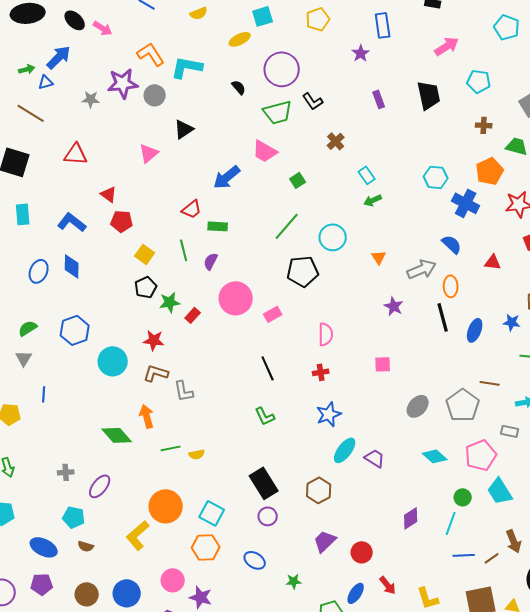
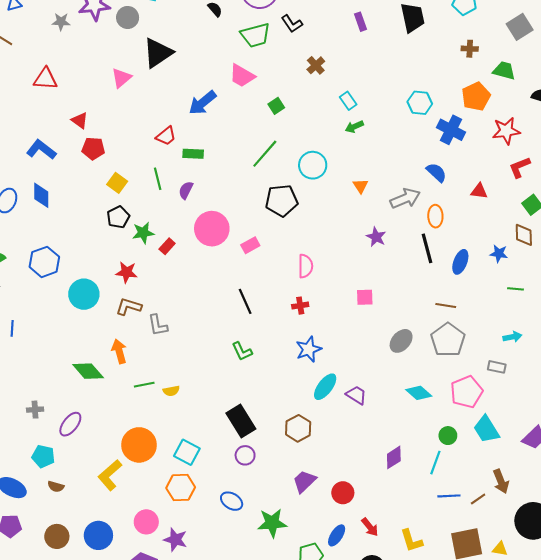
black triangle: (184, 129) -> (158, 53), size x1.5
brown line: (490, 383) -> (446, 306), moved
green star: (294, 581) -> (272, 523), size x1.8

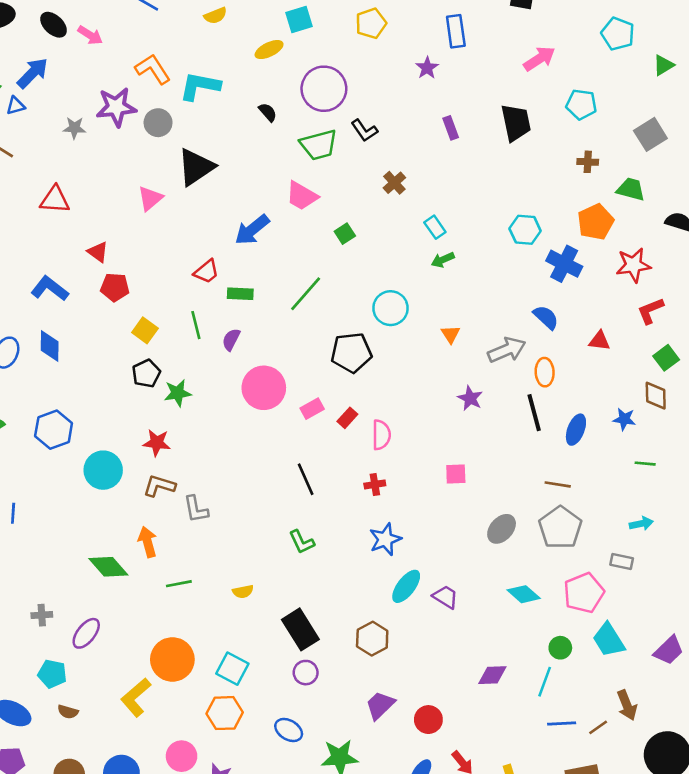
green line: (265, 154) -> (306, 294), moved
red rectangle: (167, 246) -> (347, 418), moved
yellow semicircle: (171, 391) -> (243, 592), moved
purple diamond: (394, 457) -> (492, 675), turned 30

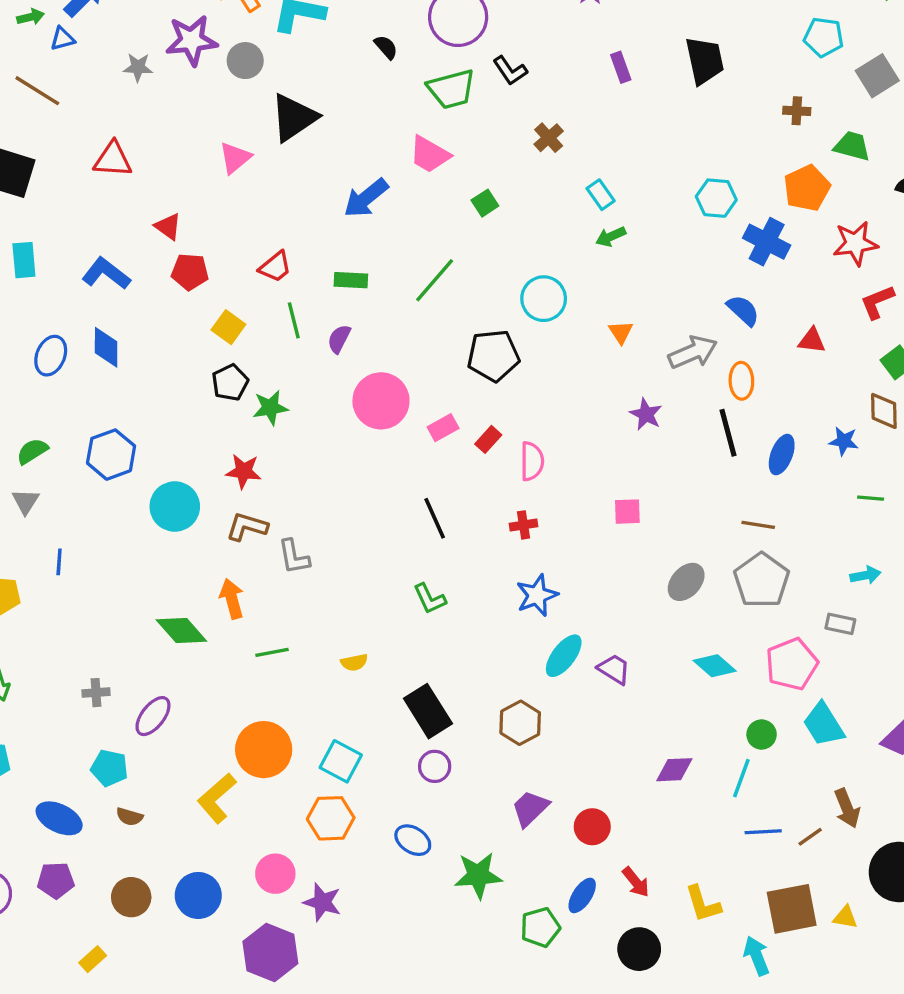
cyan pentagon: (581, 104) -> (824, 37), moved
red trapezoid: (206, 272) -> (275, 267), moved

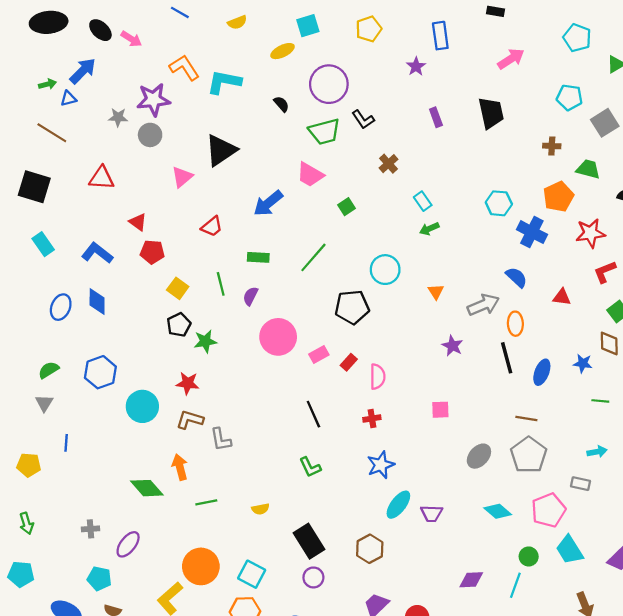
gray circle: (245, 61) -> (150, 135), moved
cyan rectangle: (24, 260) -> (43, 244), turned -30
red trapezoid: (275, 267) -> (212, 227), moved
purple trapezoid: (614, 669) -> (432, 513), turned 150

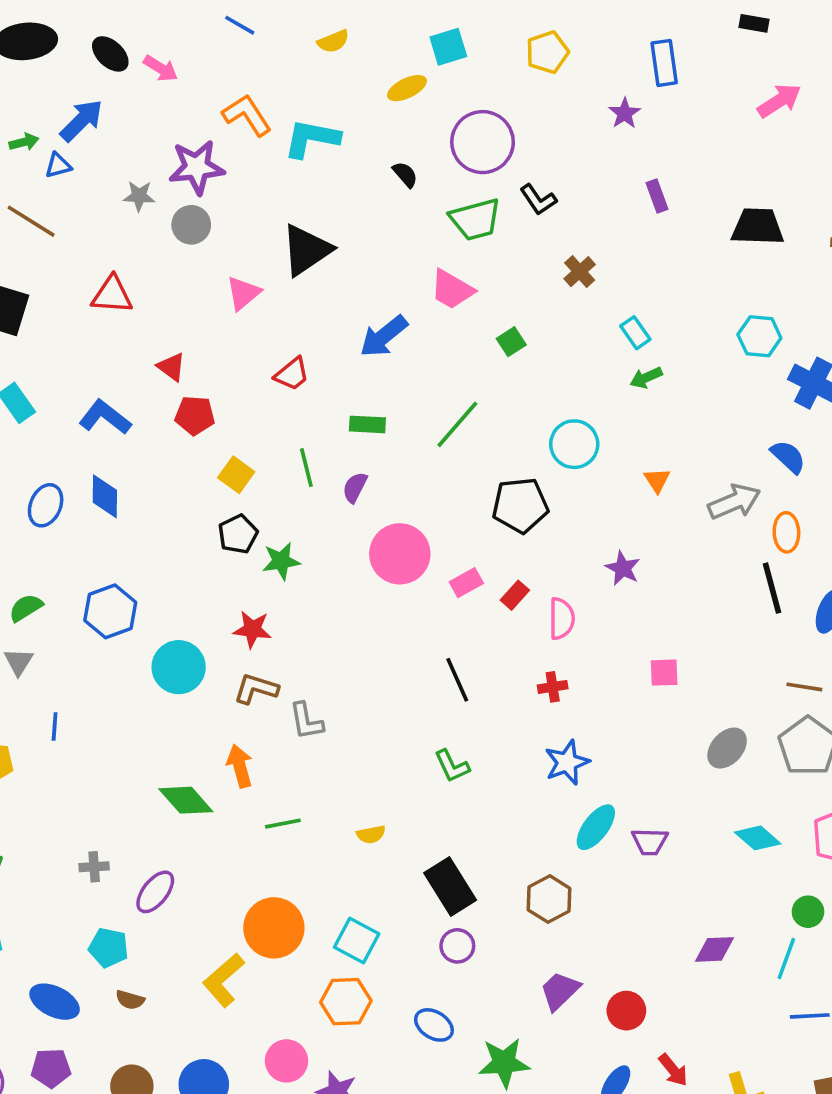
black trapezoid: (491, 113) -> (758, 227), moved, turned -76
purple star: (452, 346) -> (623, 568), moved

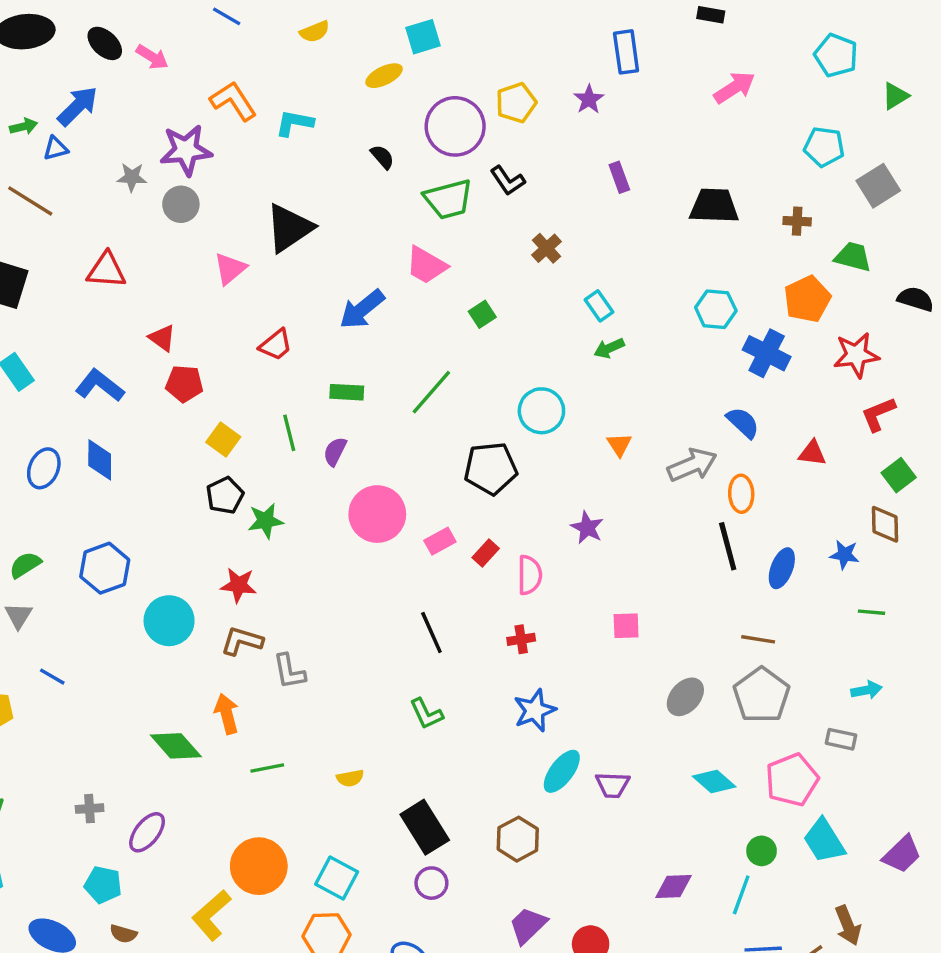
yellow pentagon: (547, 52) -> (516, 103), moved
cyan L-shape: (312, 138) -> (294, 123), size x0.7
blue line: (55, 726) -> (52, 677), turned -64

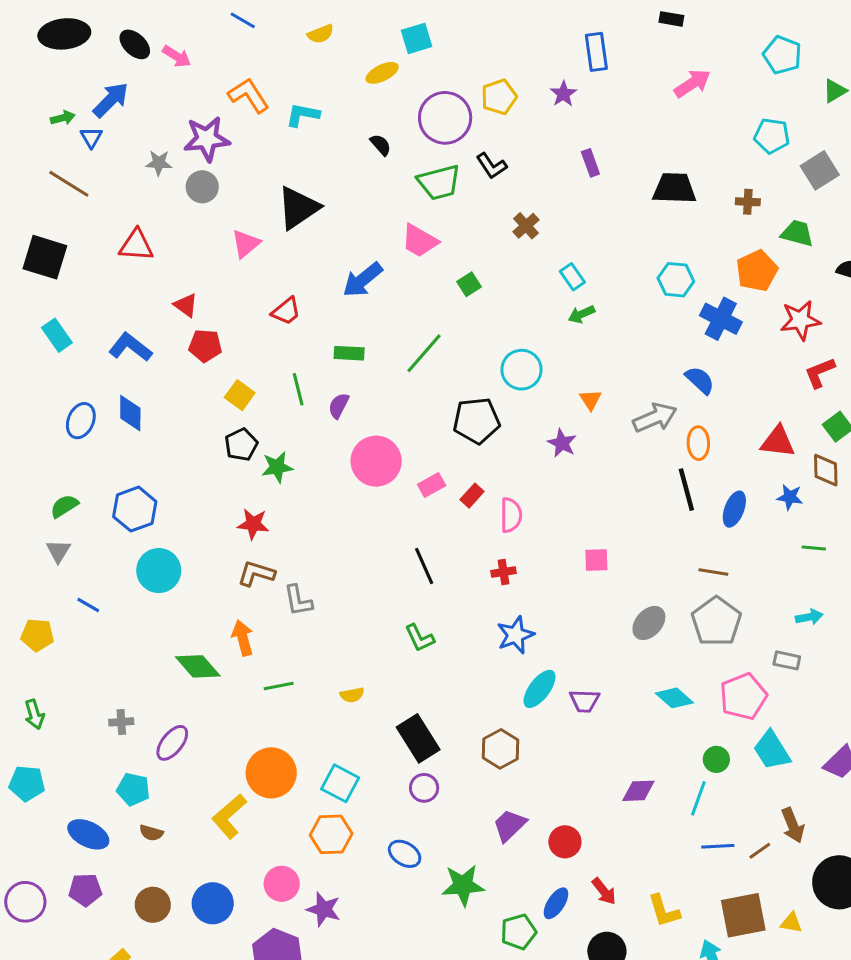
blue triangle: (56, 148) -> (91, 137), turned -45
red triangle: (812, 453) -> (778, 442), moved, size x1.4
purple star: (587, 528) -> (562, 443), moved
cyan circle: (169, 621) -> (159, 571), moved

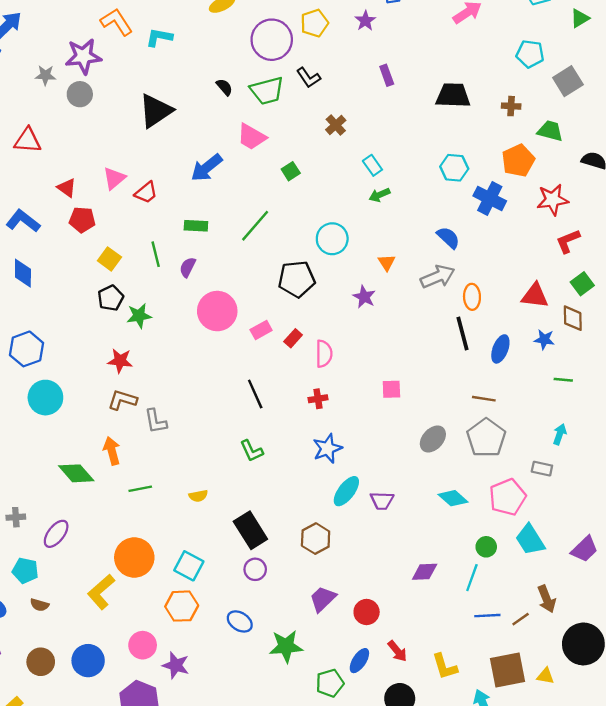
black semicircle: (381, 145) -> (224, 87), moved
pink triangle: (246, 244) -> (114, 178), moved
blue semicircle: (700, 380) -> (448, 238), moved
cyan arrow: (809, 617) -> (560, 434), turned -60

